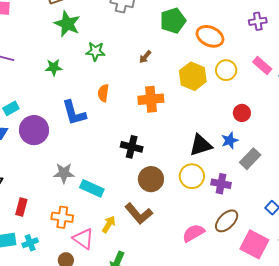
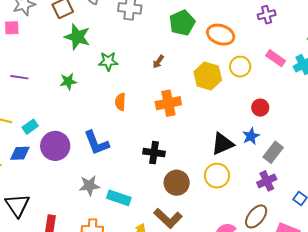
blue L-shape: (74, 113) -> (96, 143), moved
purple cross: (221, 184) -> (267, 181), moved, turned -30

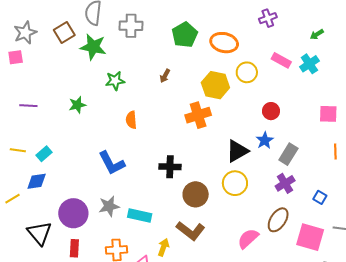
green star: (77, 37) -> (93, 47), moved
orange cross: (168, 103) -> (198, 115), moved
purple circle: (55, 146) -> (73, 213), moved

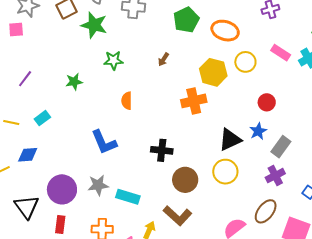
purple line: (28, 106) -> (25, 79), turned -60
cyan rectangle: (44, 154) -> (42, 118), moved

